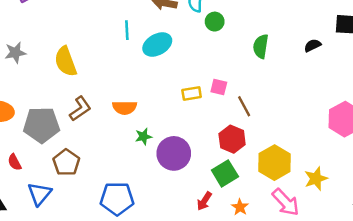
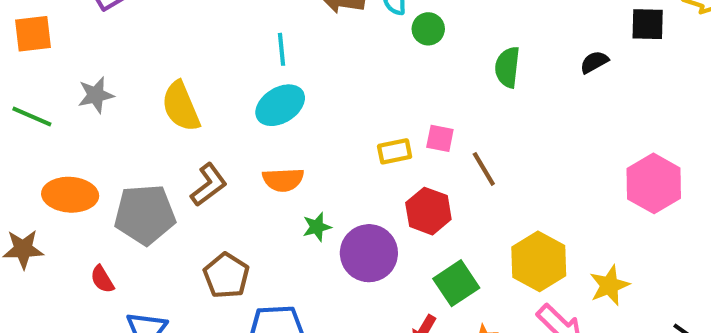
cyan ellipse: (157, 44) -> (280, 105), moved
red hexagon: (232, 139) -> (428, 211), moved
brown pentagon: (66, 163) -> (226, 276), moved

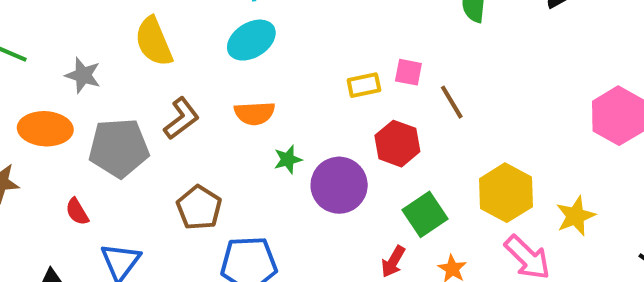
gray star: (96, 95) -> (83, 75), moved, turned 30

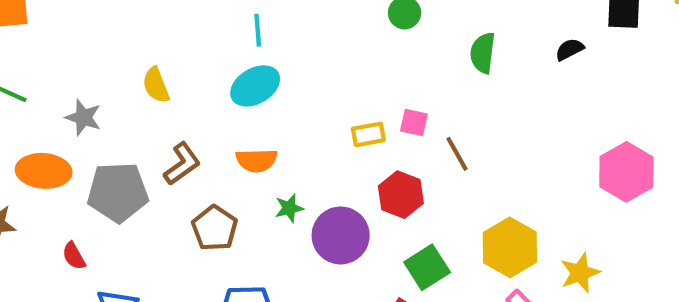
yellow semicircle: (154, 42) -> (156, 85), size x0.7
brown pentagon: (199, 208) -> (215, 228), moved

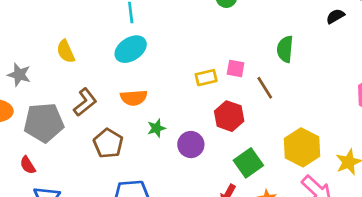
green semicircle: (483, 53) -> (285, 49), moved
purple circle: (341, 235) -> (191, 145), size x0.7
red semicircle: (74, 256) -> (28, 165), moved

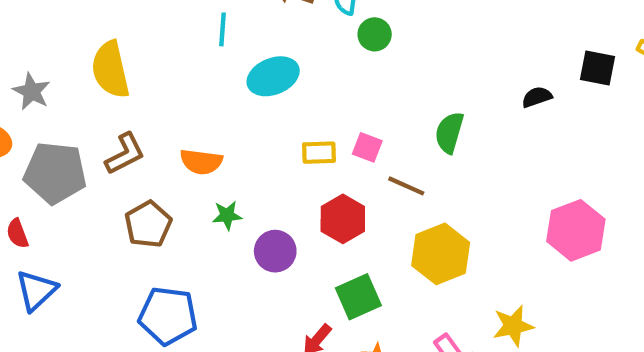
cyan ellipse: (131, 49) -> (273, 76), moved
yellow semicircle: (66, 51) -> (110, 70), size x1.5
brown line: (265, 88) -> (406, 186), turned -45
yellow hexagon: (302, 147) -> (441, 254), moved

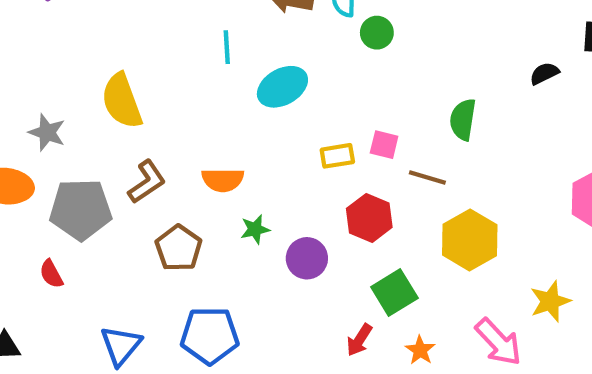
blue triangle: (36, 290) -> (121, 346), moved

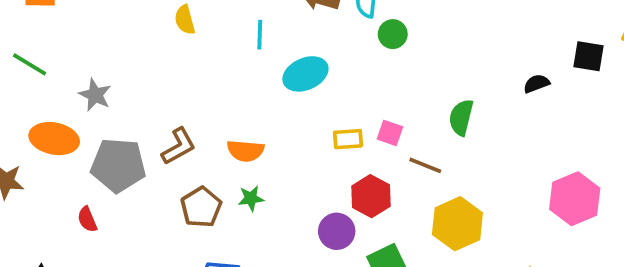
yellow semicircle: (122, 101) -> (185, 20), moved, size x0.6
green star: (255, 229) -> (251, 198), moved
purple circle: (307, 258) -> (337, 231), moved

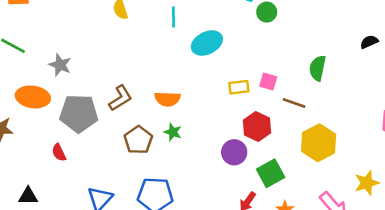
green star: (251, 198) -> (173, 132), turned 30

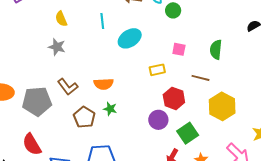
gray star: (60, 65) -> (57, 47), moved
pink square: (268, 82) -> (179, 49), moved
brown L-shape: (120, 98) -> (68, 87), turned 90
red semicircle: (59, 152) -> (32, 144), moved, size x1.6

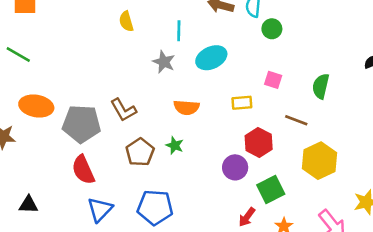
gray star: (57, 47) -> (164, 62), moved
orange semicircle: (104, 84) -> (186, 107), moved
red semicircle: (32, 144) -> (83, 170), moved

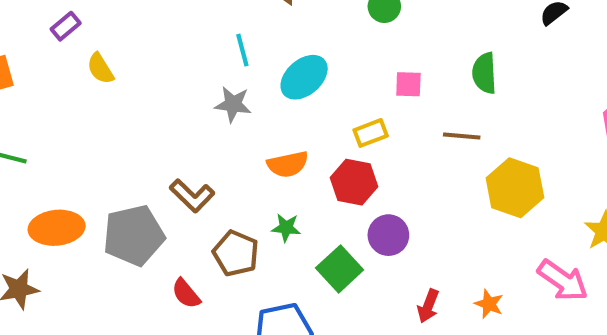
yellow semicircle: (126, 21) -> (100, 69), moved
red hexagon: (259, 142) -> (354, 182), moved
red semicircle: (83, 170) -> (186, 294), moved, size x0.7
green square: (271, 189) -> (340, 269), moved

